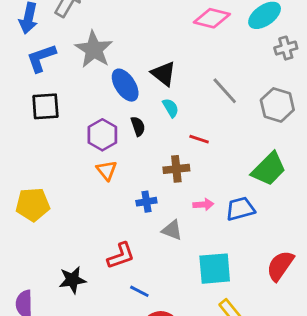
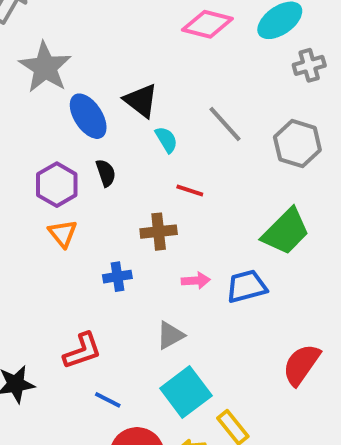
cyan semicircle: (171, 108) -> (166, 140), moved
gray triangle: (172, 230) -> (170, 335), moved, turned -50
cyan square: (215, 269) -> (186, 392), moved, turned -32

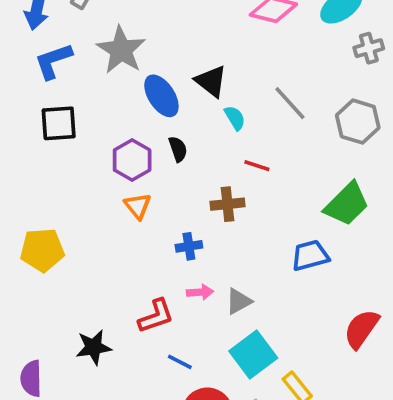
pink arrow: (196, 280) -> (200, 292), moved

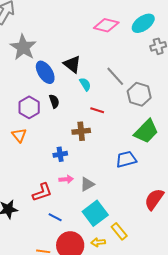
gray hexagon: (358, 122) -> (139, 94), moved
orange triangle: (138, 206) -> (19, 135), moved

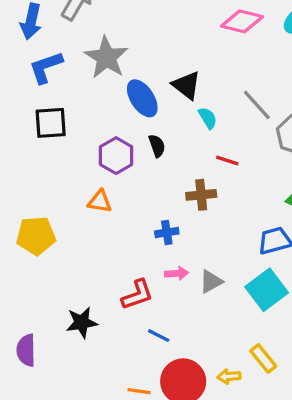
orange triangle: (19, 135) -> (100, 201), turned -42
cyan square: (95, 213) -> (267, 290), moved

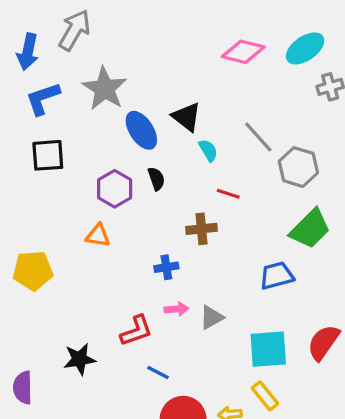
cyan square: (267, 290) -> (268, 349), moved, turned 33

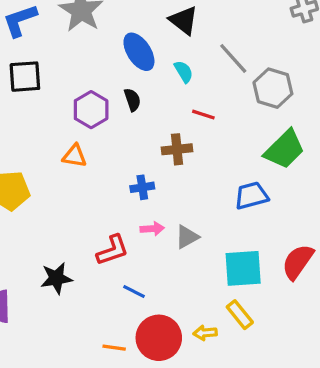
black triangle: (186, 117) -> (184, 20), moved
blue ellipse: (141, 130) -> (139, 52), moved

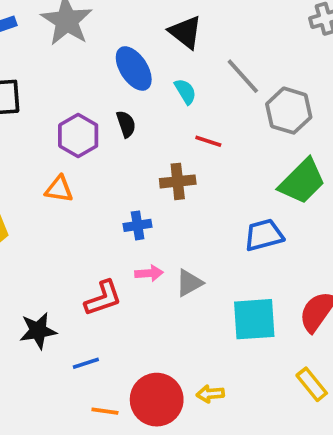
blue line: (134, 291) -> (86, 363), moved, turned -45
yellow rectangle: (240, 315) -> (312, 384), moved

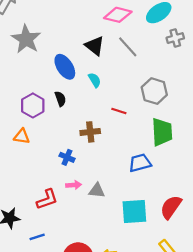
gray line: (243, 76) -> (128, 47), moved
red line: (208, 141) -> (119, 111), moved
green trapezoid: (302, 181) -> (162, 132), turned -48
blue cross: (138, 225) -> (67, 157), turned 32
gray triangle: (189, 283) -> (97, 190), turned 35

